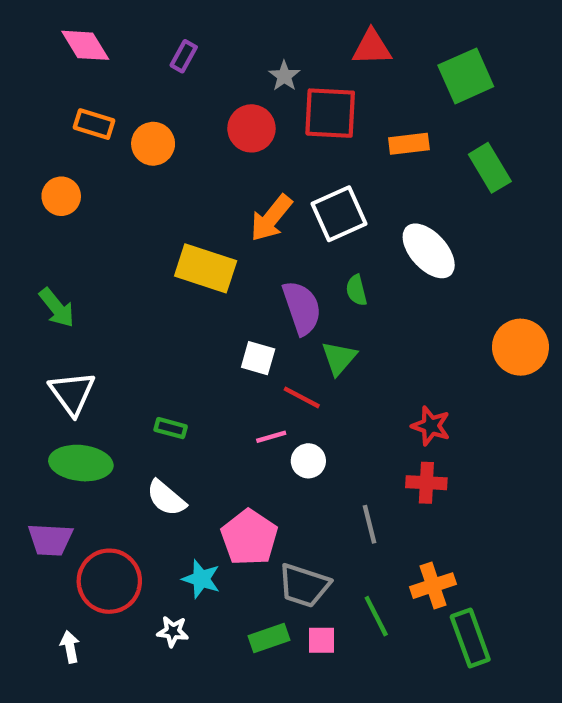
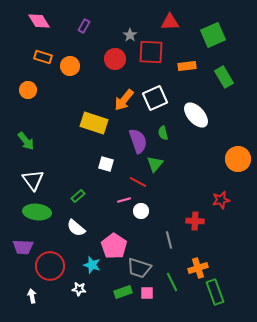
white square: (258, 358) -> (106, 164), moved
red star: (431, 426) -> (221, 200), moved, turned -30
green rectangle: (171, 428) -> (78, 196), turned -56

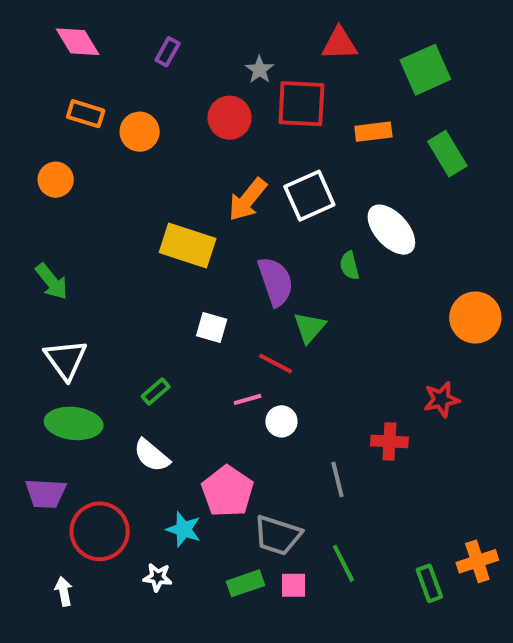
green semicircle: (163, 133) -> (349, 266), moved
orange cross: (198, 268) -> (477, 561), moved
green rectangle: (215, 292) -> (429, 583), size x0.7

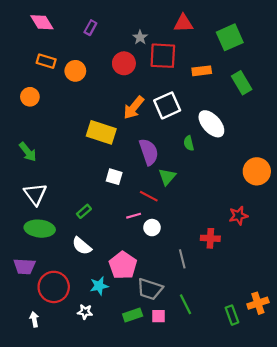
cyan star: (184, 529) -> (99, 286), turned -30

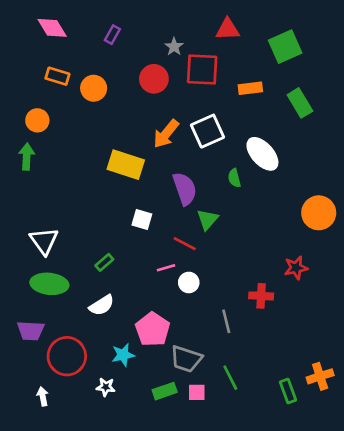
green arrow: (28, 152) -> (27, 157), moved, turned -138
white semicircle: (82, 246) -> (102, 305), turned -72

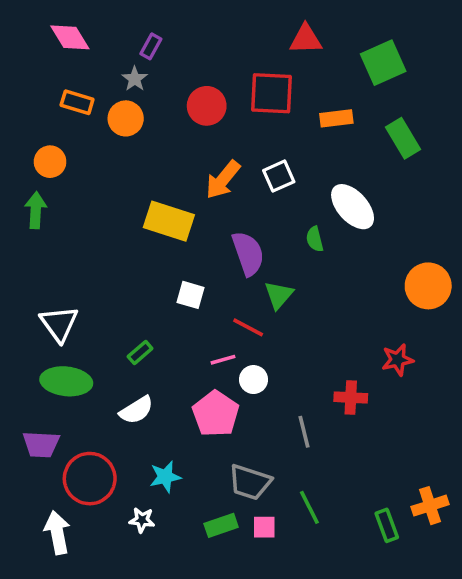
gray star: (174, 47) -> (135, 79), moved
white square: (208, 131) -> (279, 176), size x0.7
pink pentagon: (153, 329) -> (216, 414), moved
white arrow: (43, 396) -> (57, 533), size x1.6

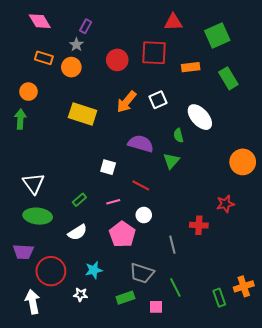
yellow rectangle: (169, 221) -> (83, 114), moved
purple semicircle: (248, 253) -> (141, 144), turned -55
green triangle: (279, 295) -> (171, 161), moved
pink line: (223, 360) -> (113, 202), moved
pink square: (264, 527) -> (156, 307), moved

